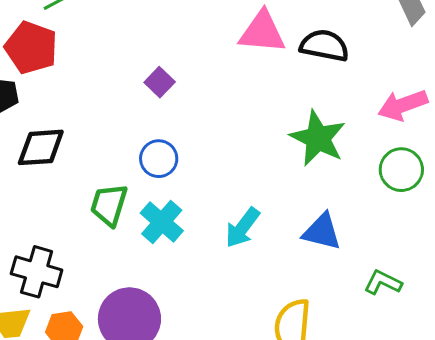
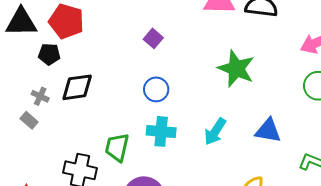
green star: (318, 138) -> (236, 69), moved
green trapezoid: (109, 205) -> (117, 147), moved
cyan cross: (162, 222) -> (161, 131), turned -32

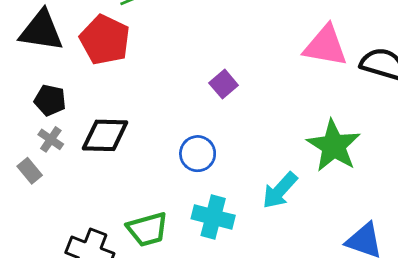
black pentagon: (49, 54) -> (50, 100), moved
blue circle: (156, 89) -> (198, 154), moved
cyan arrow: (215, 132) -> (280, 190), moved
green trapezoid: (117, 147) -> (147, 229), turned -128

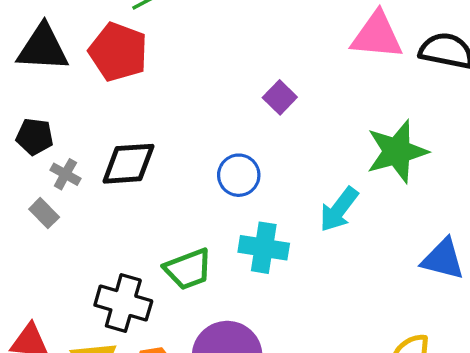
purple square: (224, 84) -> (280, 97), moved
black pentagon: (50, 100) -> (35, 137), moved
green star: (334, 146) -> (397, 151), turned 30

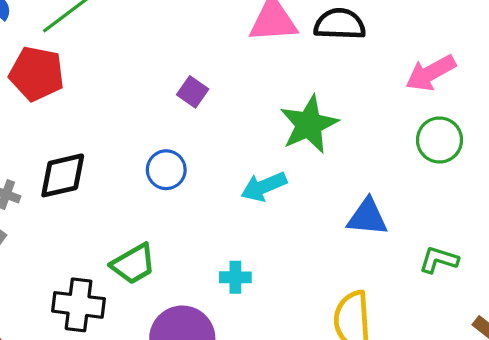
cyan arrow: (339, 209) -> (264, 187), turned 39
cyan cross: (264, 248) -> (235, 277), moved, size x0.7

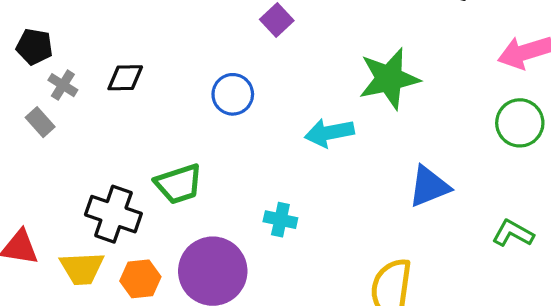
black diamond: (63, 175) -> (125, 78), size x0.7
blue triangle: (367, 217) -> (429, 186), turned -39
green L-shape: (439, 260) -> (513, 233), moved

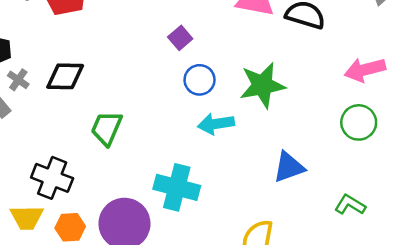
black diamond: (125, 78) -> (65, 76), size x1.4
blue circle: (233, 94) -> (200, 80), moved
green trapezoid: (179, 184) -> (107, 128), moved, turned 129
cyan cross: (280, 220) -> (177, 187), size x1.8

